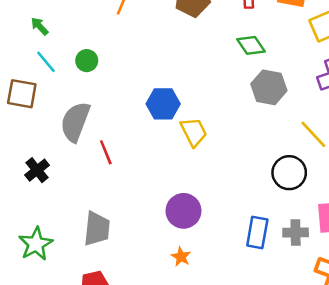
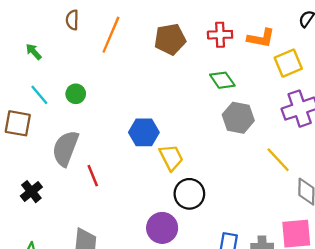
green arrow: (40, 26) -> (34, 52), moved
black circle: (289, 173) -> (189, 194), moved

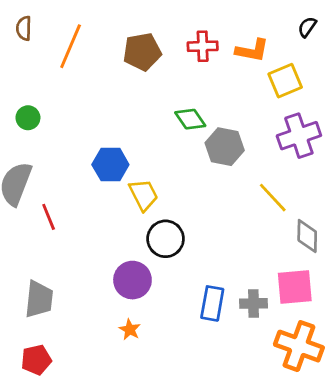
green diamond: (222, 80) -> (190, 119), moved

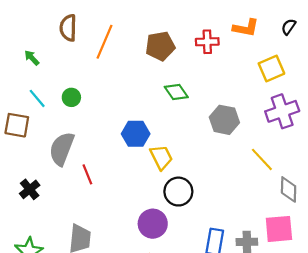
brown semicircle: (24, 28) -> (68, 28), size x1.4
orange L-shape: (252, 50) -> (246, 28), moved
green diamond: (190, 119) -> (176, 92), moved

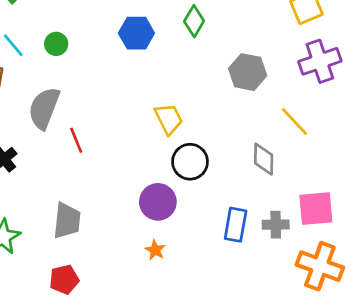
green diamond: (176, 92) -> (194, 21), moved, turned 65
blue hexagon: (136, 134) -> (136, 33), moved
gray diamond: (289, 189) -> (264, 159), moved

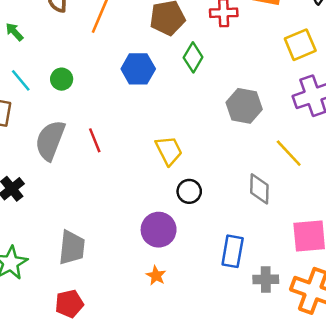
red line: (76, 140) -> (95, 140), moved
black circle: (190, 162) -> (189, 191), size x0.7
gray cross: (276, 225) -> (266, 279), moved

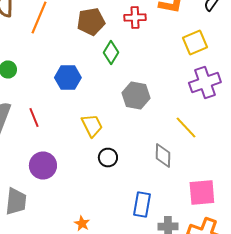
blue hexagon: (138, 69) -> (68, 78), moved
gray hexagon: (244, 106) -> (136, 96), moved
purple circle: (159, 230) -> (43, 166), moved

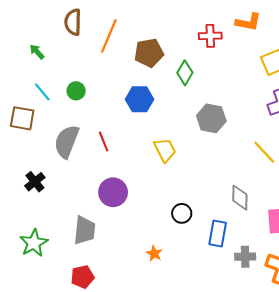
brown pentagon: (91, 22) -> (149, 53), moved
gray diamond: (163, 156) -> (240, 198), moved
black circle: (108, 158) -> (182, 213), moved

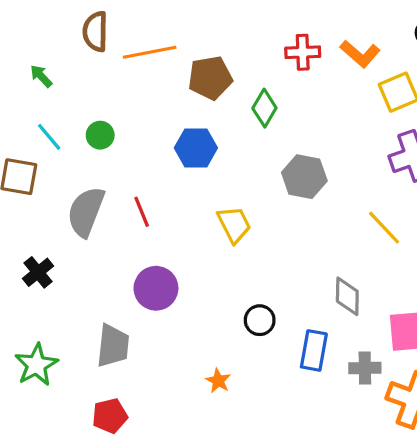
orange L-shape: (248, 22) -> (360, 54), moved, turned 30
orange line: (109, 36) -> (150, 52), turned 56
gray cross: (245, 257) -> (365, 368), moved

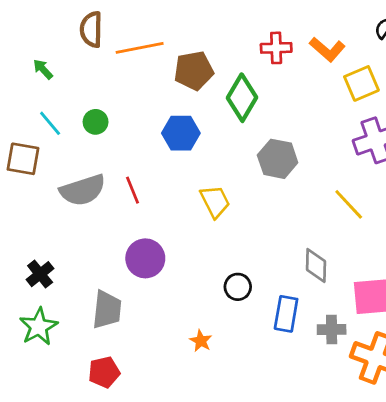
green diamond: (264, 108) -> (242, 98), size x1.4
gray semicircle: (86, 212) -> (83, 190), turned -129
black cross: (38, 272) -> (40, 274), moved

